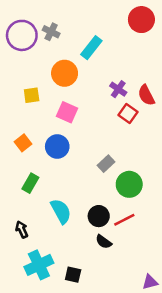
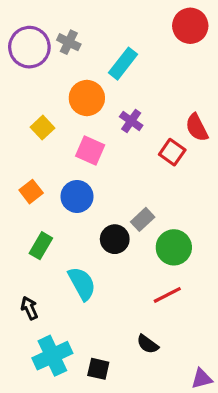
purple cross: (118, 89) -> (131, 121), moved
yellow square: (32, 95) -> (43, 128), turned -35
black circle: (99, 216) -> (115, 239), moved
black semicircle: (104, 242) -> (148, 344), moved

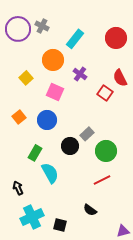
red circle: (190, 26) -> (116, 38), moved
green rectangle: (41, 246) -> (35, 153), moved

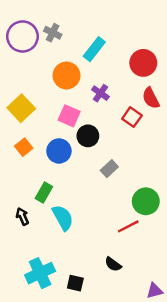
red circle: (116, 38) -> (143, 63), moved
yellow square: (26, 78) -> (21, 108), moved, size x1.5
black circle: (70, 146) -> (88, 136), moved
green circle: (106, 151) -> (146, 201), moved
black arrow: (18, 188) -> (22, 216), moved

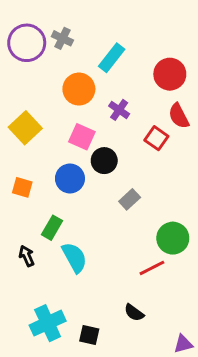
orange square: (24, 147) -> (22, 187), moved, turned -36

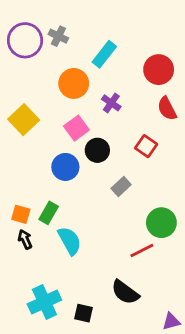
pink square: (82, 137) -> (76, 128), turned 30
red square: (156, 138) -> (146, 146), moved
orange square: (22, 187) -> (21, 214), moved
black semicircle: (134, 313) -> (125, 292), size x1.5

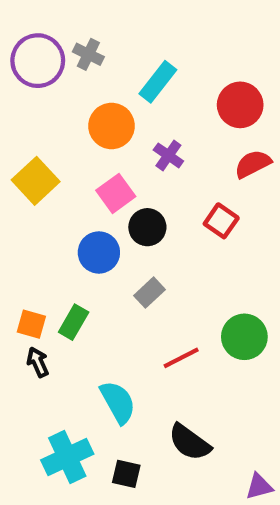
red semicircle: (167, 109) -> (253, 164), turned 90
gray rectangle: (121, 186) -> (149, 293), moved
cyan semicircle: (70, 241) -> (118, 402), moved
red line: (142, 251) -> (181, 358), moved

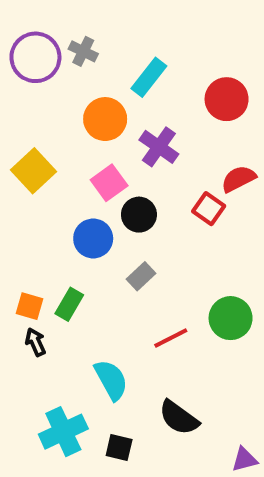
purple cross: (168, 155) -> (159, 147), size x1.4
red semicircle: (253, 164) -> (239, 179), moved

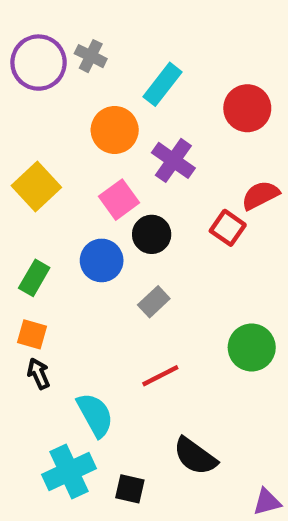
green rectangle: (69, 304) -> (34, 278), moved
red line: (171, 338) -> (160, 376), moved
cyan semicircle: (111, 380) -> (95, 415), moved

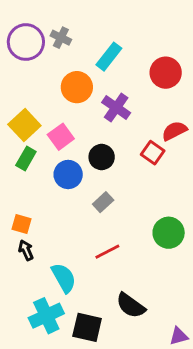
pink square: (119, 200) -> (61, 137), moved
green rectangle: (34, 278) -> (26, 158), moved
black square: (130, 489) -> (87, 327), size x1.5

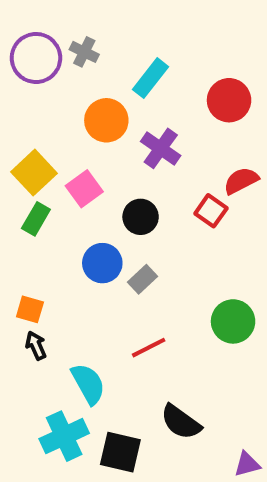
blue circle: (68, 174) -> (102, 263), moved

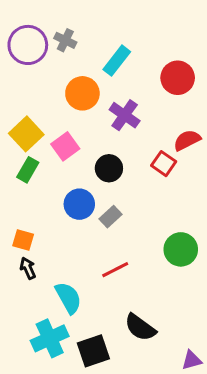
black square: (120, 452) -> (93, 351), turned -32

